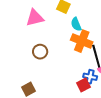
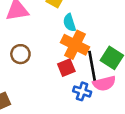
red square: (83, 85) -> (66, 68), moved

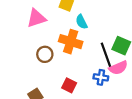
orange cross: (75, 45) -> (71, 42), moved
red square: (66, 68) -> (69, 85), moved, turned -32

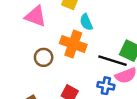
pink triangle: (36, 18) -> (35, 16), turned 36
black line: (106, 55) -> (113, 61), turned -55

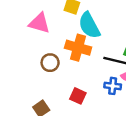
cyan semicircle: (86, 22) -> (89, 25), size x1.6

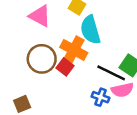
brown circle: (50, 63) -> (42, 59), size x1.5
red square: (78, 96) -> (65, 67), moved

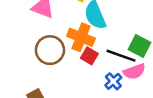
red square: (65, 67) -> (89, 56), moved
blue cross: (100, 97) -> (113, 81), turned 36

